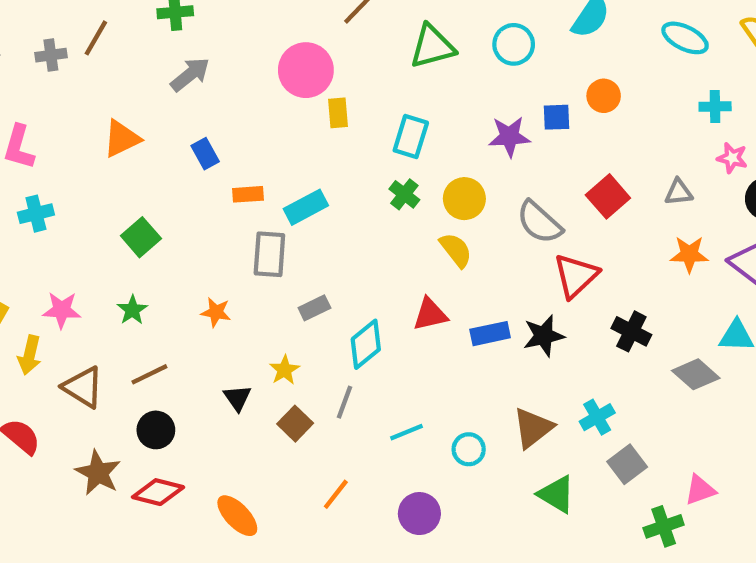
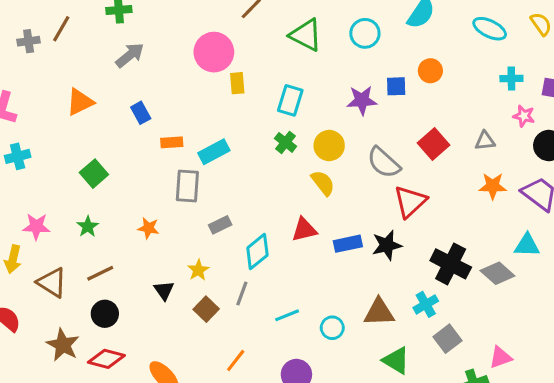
green triangle: (432, 47) -> (306, 35), turned 42
black cross: (631, 331) -> (451, 264), moved, size x1.4
brown triangle: (533, 428) -> (379, 312), turned 36

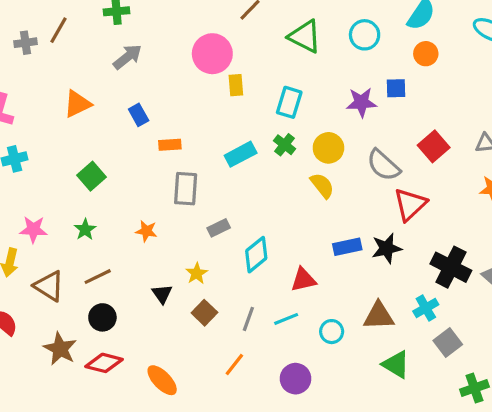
orange circle: (430, 71) -> (426, 54), moved
cyan rectangle: (214, 152) -> (241, 154), moved
red triangle: (304, 230) -> (303, 280), moved
gray line: (242, 293) -> (248, 319), moved

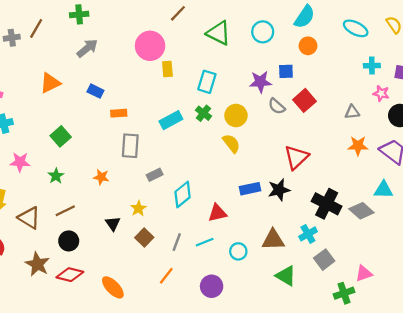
blue rectangle: (139, 115) -> (95, 91), turned -35
red square: (434, 146) -> (305, 100), moved
gray semicircle: (383, 165) -> (277, 106), moved, size x0.7
pink star: (33, 229) -> (20, 162), moved

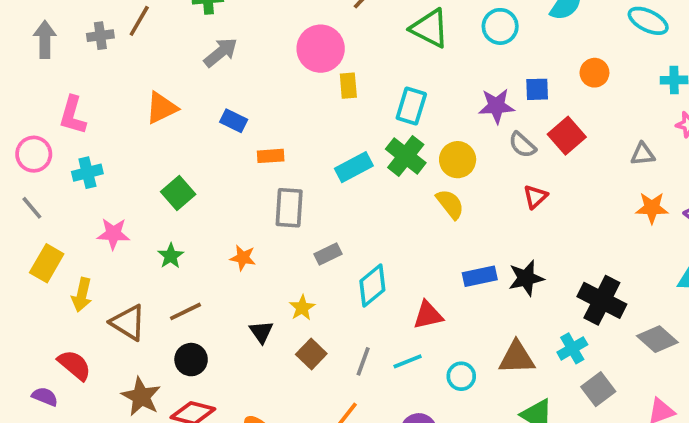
orange circle: (308, 46) -> (594, 73), moved
green cross: (203, 113) -> (406, 156), size x1.5
red triangle: (296, 157) -> (535, 197), moved, size x0.6
gray diamond: (361, 211) -> (657, 339), moved

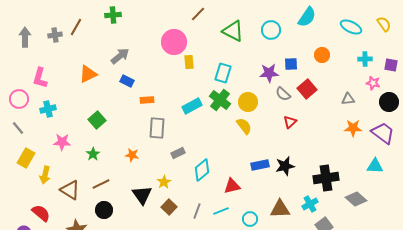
gray arrow: (221, 52) -> (120, 56), moved
black cross: (602, 300) -> (326, 178), turned -35
black triangle: (261, 332) -> (142, 195), size x1.5

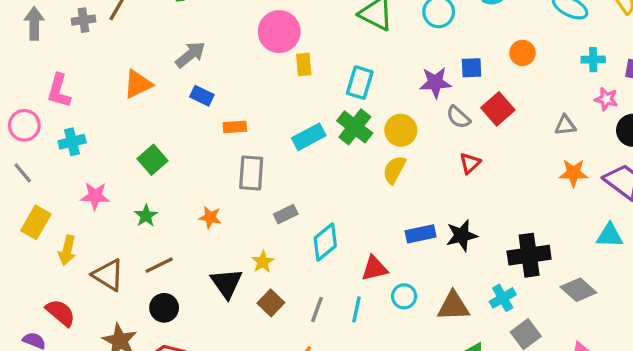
yellow semicircle: (244, 126) -> (394, 170), turned -114
cyan line: (221, 211) -> (356, 309), turned -56
cyan circle: (250, 219) -> (404, 296), moved

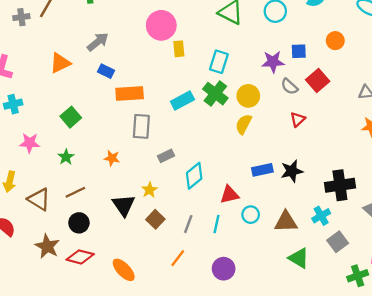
orange rectangle: (235, 127) -> (130, 94), size x1.6

